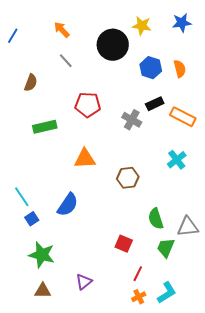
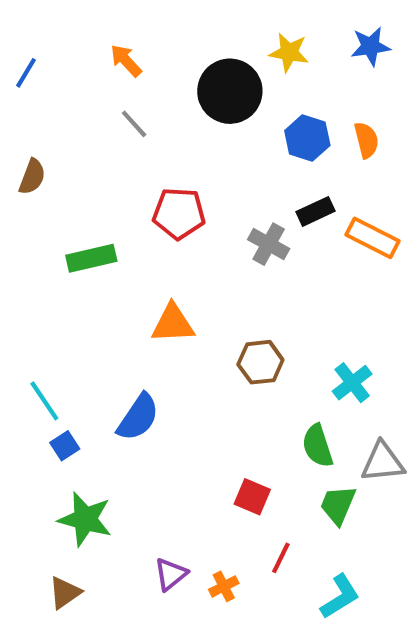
brown semicircle: (31, 83) -> (32, 177), moved
cyan cross: (177, 160) -> (352, 383), moved
brown triangle: (43, 291) -> (65, 593), moved, turned -36
orange cross: (139, 297) -> (224, 586), moved

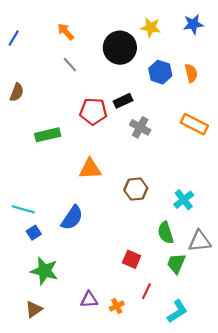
black rectangle: (315, 211) -> (123, 101), moved
cyan line: (44, 401) -> (23, 209), turned -40
purple triangle: (171, 574) -> (89, 300), turned 36

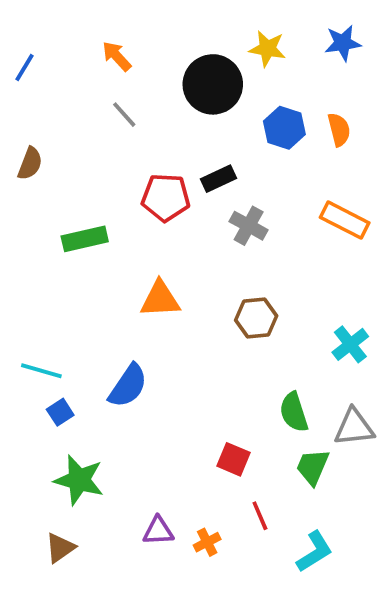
brown hexagon: (136, 189) -> (256, 318), moved
cyan cross: (184, 200) -> (350, 344), moved
red line: (146, 291) -> (260, 516), turned -49

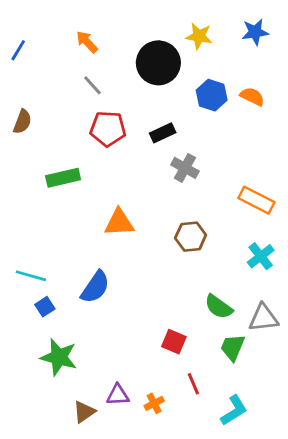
orange semicircle: (339, 130) -> (252, 96), turned -50
red pentagon: (166, 197) -> (108, 129), moved
orange rectangle: (345, 220) -> (256, 200), moved
green semicircle: (294, 412) -> (219, 307), turned -36
brown triangle: (60, 548) -> (84, 412), moved

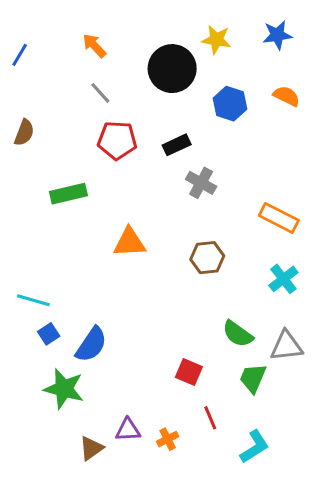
orange semicircle: (252, 96) -> (286, 96), moved
blue semicircle: (95, 287) -> (91, 345), moved

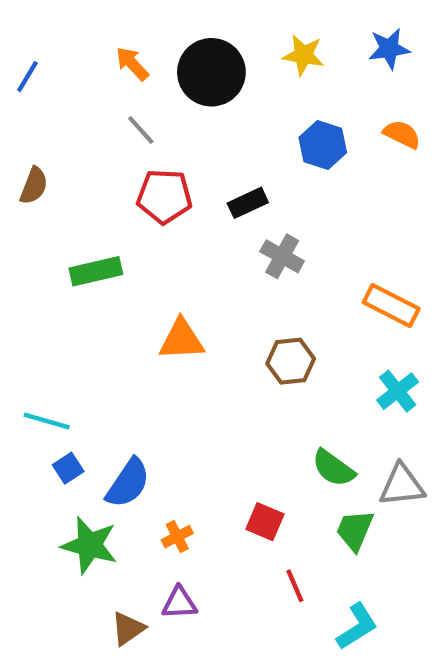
black circle: (172, 69) -> (211, 72), moved
orange cross: (168, 439) -> (177, 537), moved

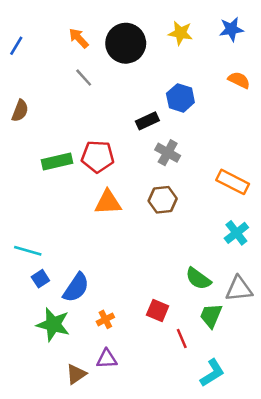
blue hexagon: (323, 145) -> (180, 98), moved
red pentagon: (164, 196) -> (98, 156), moved
brown hexagon: (291, 361) -> (163, 200), moved
red line: (295, 586) -> (182, 339), moved

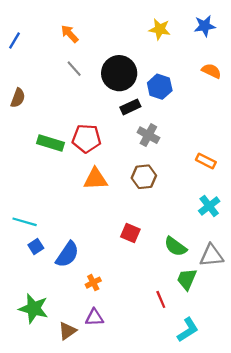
black circle: (126, 43) -> (119, 73), moved
green rectangle: (57, 162) -> (50, 143), turned 30
orange rectangle: (233, 182) -> (206, 161), size x0.7
red square: (158, 311) -> (130, 233), moved
green star: (53, 325) -> (34, 308), moved

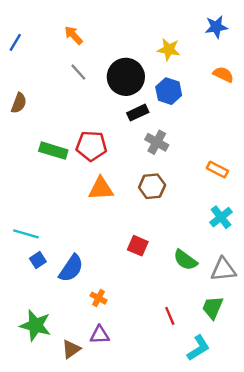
yellow star: (160, 29) -> (169, 49), moved
green trapezoid: (187, 279) -> (213, 308), moved
orange cross: (93, 283) -> (99, 298), turned -35

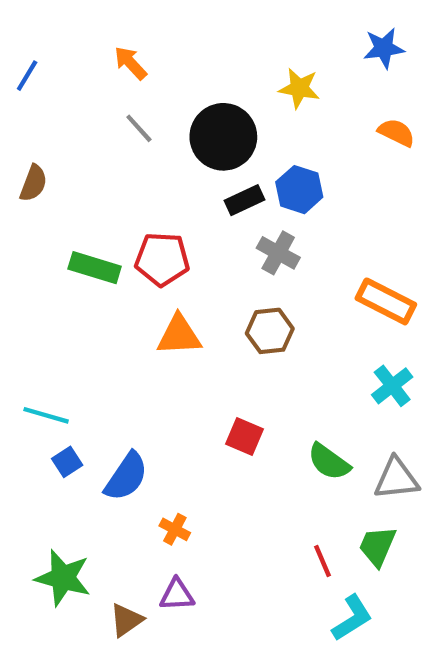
blue hexagon: (169, 91) -> (299, 190), moved
orange rectangle: (217, 170) -> (386, 301), size x1.5
red line: (170, 316) -> (323, 561), moved

